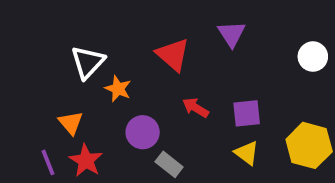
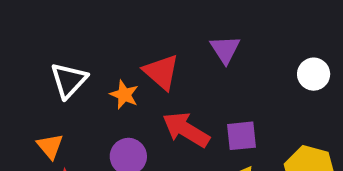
orange star: (118, 89) -> (124, 95), moved
red arrow: (196, 108) -> (186, 130), size x1.6

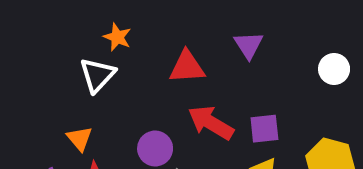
red triangle: (161, 72) -> (187, 67), turned -45
orange star: (124, 95) -> (117, 37), moved

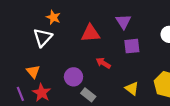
red arrow: (211, 123) -> (103, 63), size x0.6
purple square: (264, 129) -> (132, 46), moved

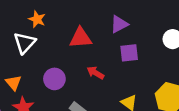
purple triangle: (123, 22) -> (119, 24), turned 35
purple circle: (73, 77) -> (54, 79), moved

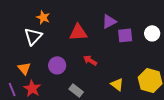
purple square: (129, 53) -> (125, 35), moved

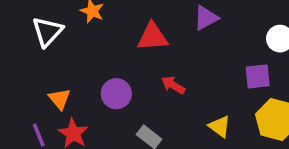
purple square: (125, 35) -> (258, 76), moved
white triangle: (33, 36) -> (47, 32), moved

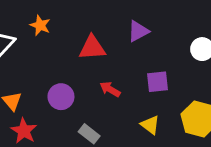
purple square: (258, 76) -> (158, 82), moved

